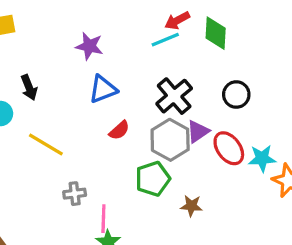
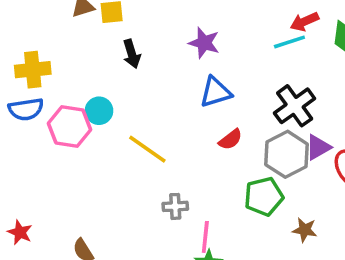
black arrow: (29, 87) -> (132, 54), moved

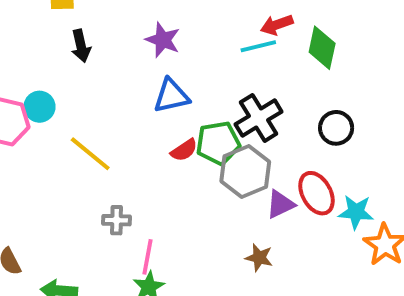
purple triangle: (318, 147) -> (280, 204), moved
green pentagon: (264, 196) -> (218, 143), moved

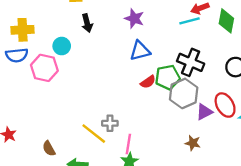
cyan circle: (40, 107) -> (62, 46), moved
black cross: (259, 118) -> (191, 62), turned -35
yellow line: (90, 154) -> (94, 134), moved

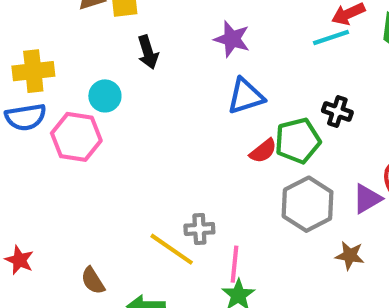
black cross: (191, 62) -> (337, 112), size x0.6
gray hexagon: (184, 93) -> (308, 204), moved

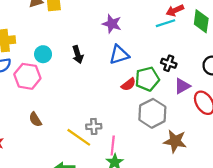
black arrow: (148, 52) -> (78, 55), moved
purple triangle: (367, 199) -> (182, 86), moved
brown star: (350, 255) -> (175, 141), size x1.5
brown semicircle: (93, 281) -> (35, 119), moved

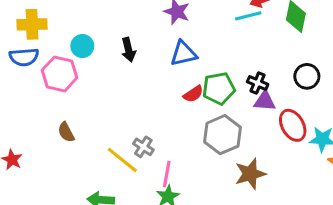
black cross: (169, 63) -> (258, 83), moved
purple triangle: (182, 86) -> (265, 101), turned 30
gray cross: (94, 126) -> (143, 147), turned 32
brown star: (175, 141) -> (250, 174), turned -30

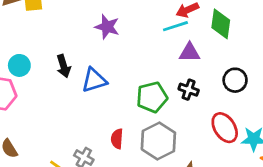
blue triangle: (184, 54) -> (94, 80), moved
red semicircle: (193, 94) -> (117, 139), moved, turned 132
purple triangle: (265, 101) -> (190, 53), moved

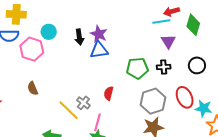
purple star: (107, 27) -> (99, 34), moved
purple triangle: (190, 53) -> (168, 41), turned 49
black cross: (189, 90) -> (164, 67), turned -32
gray hexagon: (158, 141) -> (153, 101), moved

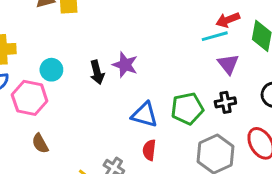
blue triangle: (99, 50) -> (145, 115), moved, turned 30
brown semicircle: (33, 88) -> (40, 143), moved

